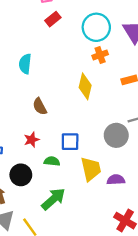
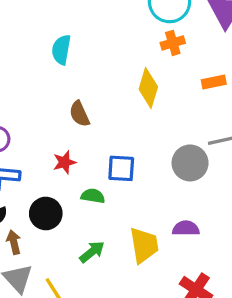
yellow trapezoid: (91, 169) -> (144, 245), moved
green arrow: (53, 199) -> (92, 252), size x0.7

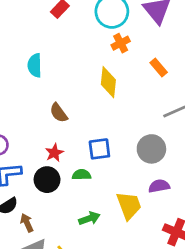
orange rectangle: (214, 82) -> (159, 67), turned 72
gray circle: (190, 163) -> (151, 149), moved
black circle: (46, 213) -> (47, 180), moved
green arrow: (92, 252) -> (89, 218), turned 30

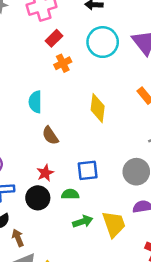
orange cross: (121, 43) -> (63, 63), moved
cyan semicircle: (35, 65) -> (35, 102), moved
green arrow: (89, 218) -> (83, 222), moved

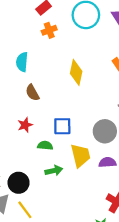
black circle: (38, 198) -> (19, 183), moved
yellow trapezoid: (114, 224) -> (81, 155), moved

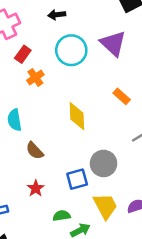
gray circle: (105, 131) -> (104, 163), moved
green semicircle: (45, 146) -> (62, 216), moved

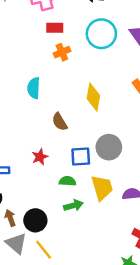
red rectangle: (23, 54) -> (55, 28), turned 42
brown semicircle: (35, 151) -> (60, 122), moved
green semicircle: (62, 216) -> (67, 181), moved

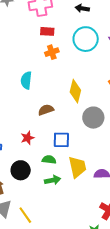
brown semicircle: (60, 122) -> (46, 110), turned 98
gray circle: (109, 147) -> (93, 118), moved
black circle: (35, 220) -> (21, 170), moved

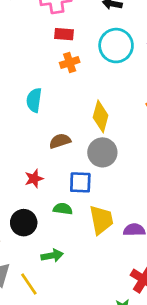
gray circle: (93, 118) -> (102, 152), moved
green arrow: (53, 180) -> (52, 256), moved

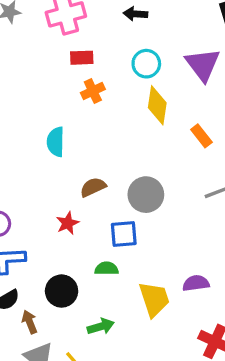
cyan circle: (116, 46) -> (146, 64), size x0.7
yellow diamond: (101, 116) -> (157, 105), moved
red star: (34, 179) -> (68, 223), moved
yellow trapezoid: (101, 220) -> (154, 299), moved

